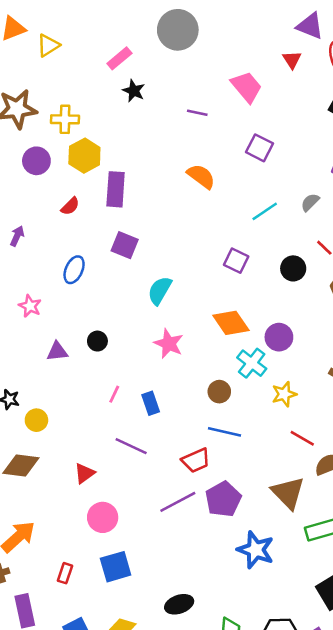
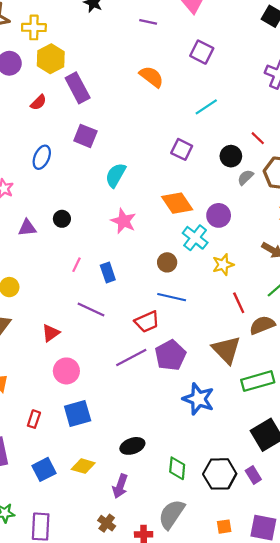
purple rectangle: (116, 189) -> (78, 88), turned -32
gray semicircle: (310, 202) -> (245, 177), moved
red line: (302, 438) -> (239, 303), turned 35

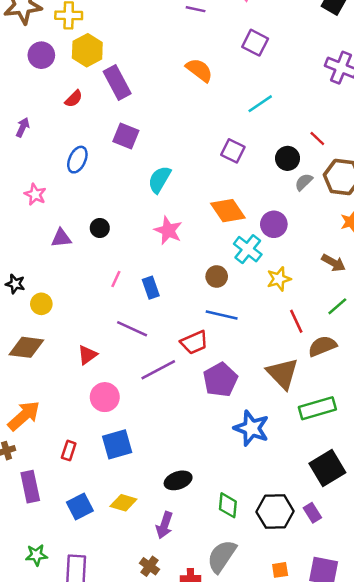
purple line: (131, 358) -> (158, 370), moved

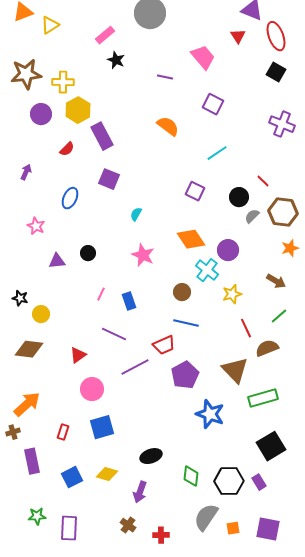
cyan semicircle: (159, 180) -> (136, 214), size x0.6
gray semicircle: (222, 556) -> (206, 517), moved

